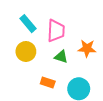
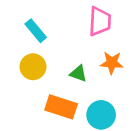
pink trapezoid: (56, 31) -> (100, 21), moved
orange rectangle: (48, 83) -> (61, 107), size x1.6

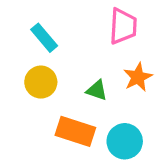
orange star: (112, 63) -> (138, 77), turned -30

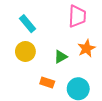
green triangle: (97, 90) -> (61, 57), turned -48
orange rectangle: (75, 131) -> (47, 83), size x0.6

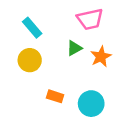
pink trapezoid: (77, 16) -> (90, 19), turned 75
green triangle: (61, 57) -> (74, 48), moved

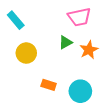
cyan rectangle: (32, 28) -> (16, 20), moved

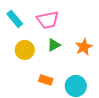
pink trapezoid: (79, 17) -> (48, 20), moved
green triangle: (66, 42) -> (54, 45), moved

